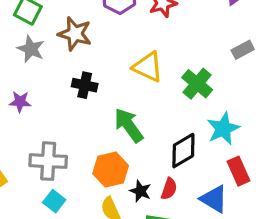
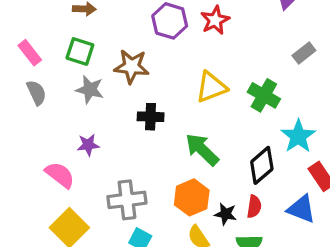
yellow triangle: (148, 67) -> (211, 87), turned -36

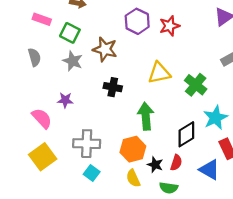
pink rectangle: (30, 53) -> (42, 19), moved, turned -42
green arrow: (202, 150) -> (146, 116), turned 32

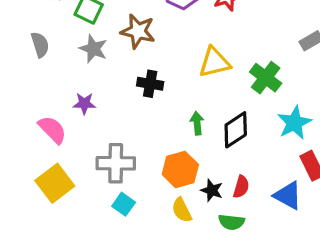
green arrow: (146, 116) -> (197, 123), size x0.6
black diamond: (186, 134) -> (236, 130), moved

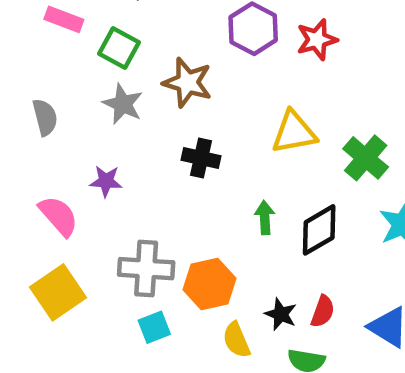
gray semicircle: (40, 45) -> (45, 117), moved
orange hexagon: (180, 169) -> (209, 284), moved
cyan square: (124, 204) -> (154, 327), turned 30

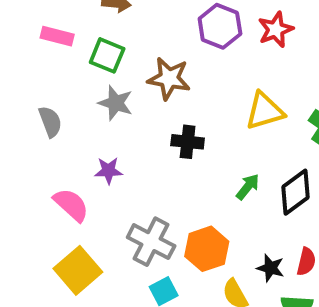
green arrow: (265, 218) -> (248, 187), turned 48
gray cross: (146, 269) -> (151, 242), turned 30

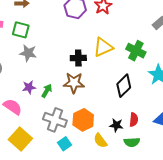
brown star: (169, 78) -> (74, 83), moved
black cross: (188, 142) -> (78, 58), moved
green arrow: (248, 187) -> (47, 91), moved

